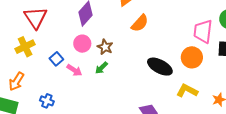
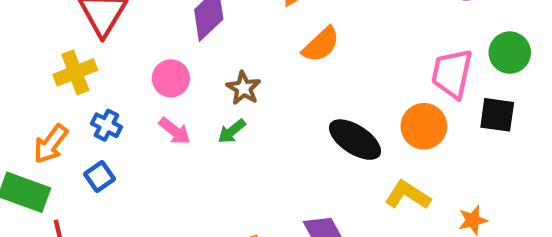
pink circle: (82, 44) -> (171, 78), moved
blue square: (56, 59) -> (99, 176), moved
blue cross: (47, 101) -> (106, 125), moved

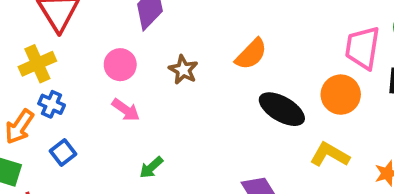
orange semicircle: (321, 45) -> (251, 54), moved
blue cross: (106, 125) -> (52, 104), moved
green arrow: (232, 131) -> (151, 167), moved

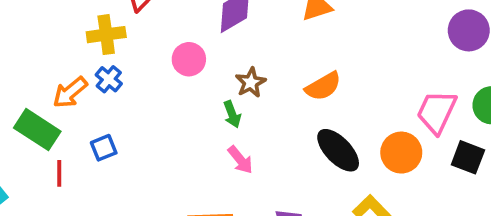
pink arrow: (126, 110) -> (240, 160), moved
blue square: (63, 153) -> (104, 148), moved
green arrow: (151, 167) -> (232, 114), moved, turned -85

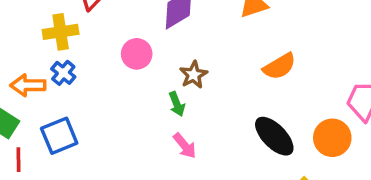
orange semicircle: (323, 86) -> (279, 66), moved
orange arrow: (70, 92) -> (28, 85), turned 40
blue square: (104, 148) -> (59, 136), size x1.5

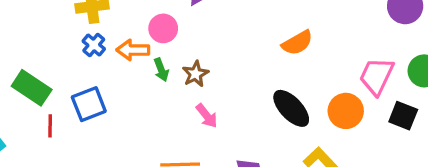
brown star: (194, 75) -> (195, 74), moved
orange arrow: (28, 85) -> (133, 50), moved
green arrow: (177, 104) -> (161, 70), moved

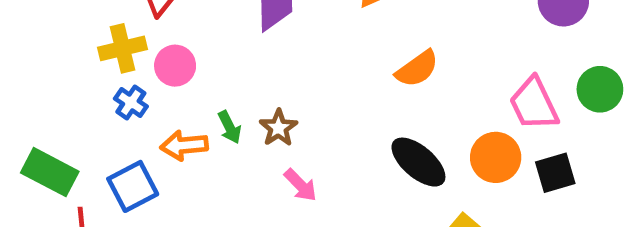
pink circle: (163, 28) -> (175, 66), moved
orange arrow: (133, 50) -> (184, 145), moved
pink trapezoid: (377, 76) -> (534, 104), turned -45
black square: (403, 116) -> (555, 173), moved, turned -32

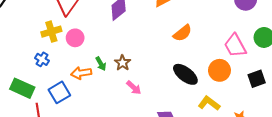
blue cross: (131, 102) -> (42, 59), moved
black square: (555, 173) -> (257, 79), moved

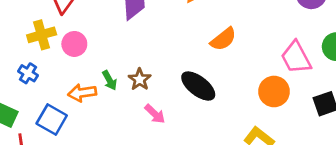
black ellipse: (185, 74) -> (198, 86), moved
blue square: (59, 92) -> (52, 119), turned -30

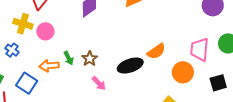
yellow cross: (42, 35) -> (23, 24), turned 30
orange semicircle: (223, 39) -> (156, 51), moved
pink trapezoid: (296, 57) -> (200, 49), turned 30
black ellipse: (198, 86) -> (130, 66), turned -60

